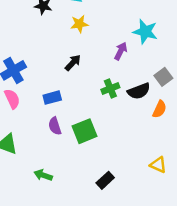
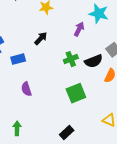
blue rectangle: (52, 98) -> (18, 59), moved
green square: (85, 131) -> (76, 93), moved
green arrow: (43, 175) -> (17, 128), turned 72

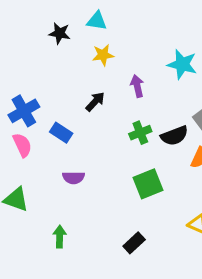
purple arrow: (79, 29) -> (137, 86), moved, turned -40
blue rectangle: (18, 59) -> (61, 133), turned 48
purple semicircle: (26, 89) -> (74, 178), turned -72

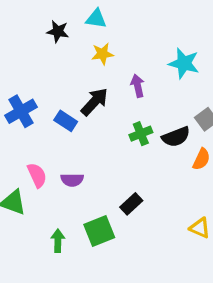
black arrow: (95, 102) -> (94, 102), size x1.4
blue rectangle: (61, 133) -> (66, 121), moved
pink semicircle: (22, 145) -> (37, 175), moved
green square: (148, 184) -> (99, 231), moved
black rectangle: (134, 243) -> (131, 204), moved

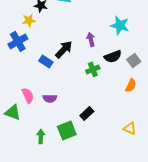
yellow star: (102, 54) -> (29, 20), moved
blue cross: (21, 111) -> (18, 41), moved
black semicircle: (176, 137) -> (113, 56), moved

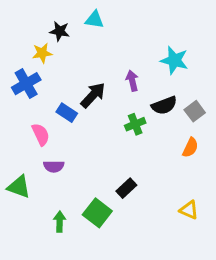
pink semicircle: (28, 95) -> (41, 134), moved
purple semicircle: (50, 98) -> (54, 166), moved
green square: (67, 130) -> (97, 213), turned -30

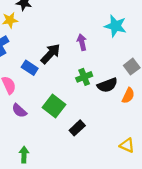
black semicircle: (164, 105) -> (107, 85), moved
purple semicircle: (54, 166) -> (19, 111), turned 42
green square: (97, 213) -> (54, 106), moved

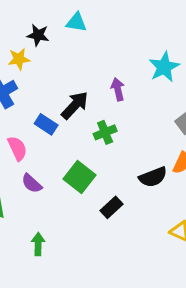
cyan star: (115, 26) -> (164, 67), turned 30
green cross: (84, 77) -> (105, 132), moved
black semicircle: (107, 85) -> (153, 177), moved

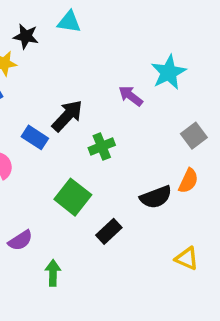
purple arrow: (118, 89) -> (131, 96), moved, turned -40
purple semicircle: (32, 183) -> (20, 240), moved, turned -75
green arrow: (38, 244) -> (53, 273), moved

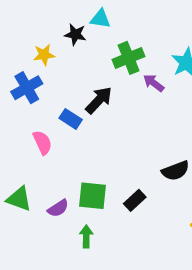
black star: (26, 36) -> (75, 34), moved
green cross: (102, 146) -> (129, 58), moved, size x1.4
green square: (73, 197) -> (93, 196), moved, turned -32

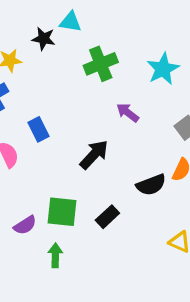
purple arrow: (154, 83) -> (128, 113), moved
black arrow: (99, 100) -> (94, 155), moved
blue rectangle: (71, 119) -> (39, 129), turned 30

